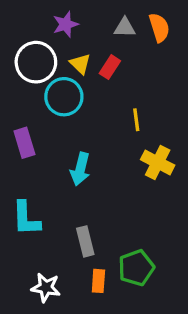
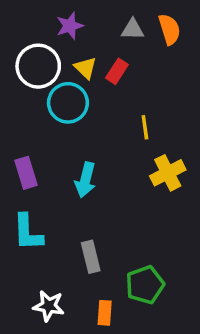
purple rectangle: (24, 143) -> (26, 173), moved
yellow cross: (158, 162) -> (168, 173), turned 36
orange rectangle: (98, 281) -> (105, 313), moved

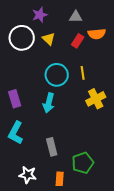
orange semicircle: (169, 29) -> (97, 34), moved, turned 102
red rectangle: (117, 71) -> (78, 41), moved
cyan circle: (68, 103) -> (57, 75), moved
cyan L-shape: (28, 232) -> (16, 133), turned 30

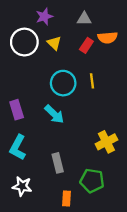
yellow cross: (96, 99) -> (106, 142), moved
cyan arrow: (49, 103) -> (54, 114), turned -60
green pentagon: (83, 163) -> (92, 181), turned 30
white star: (28, 175) -> (22, 186), moved

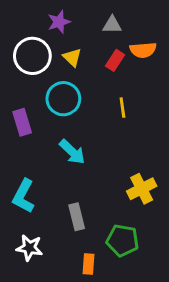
cyan circle: (63, 83) -> (63, 99), moved
purple rectangle: (17, 110) -> (22, 122), moved

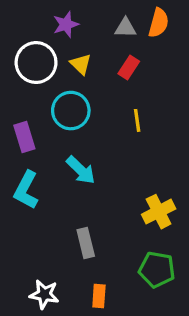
orange semicircle: (143, 50) -> (159, 23), moved, turned -70
cyan L-shape: (24, 196) -> (26, 190), moved
green pentagon: (122, 240) -> (157, 270), moved
white star: (29, 248) -> (44, 294), moved

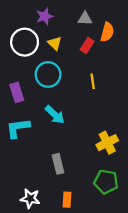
orange semicircle: (159, 23) -> (107, 32), moved
cyan L-shape: (26, 190) -> (18, 128), turned 55

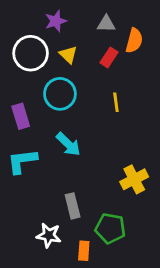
green pentagon: (106, 182) -> (110, 228), moved
white star: (30, 198) -> (49, 235), moved

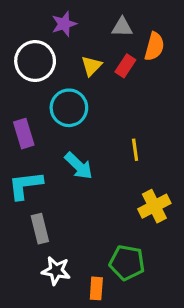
yellow triangle: (68, 55) -> (92, 66), moved, turned 30
yellow line: (116, 102) -> (135, 150), moved
gray rectangle: (73, 206) -> (40, 229), moved

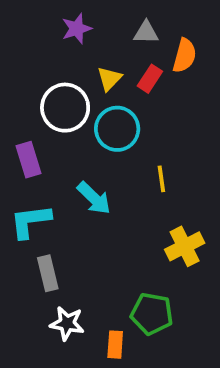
white circle: (35, 61) -> (65, 108), moved
cyan circle: (69, 108) -> (117, 129), moved

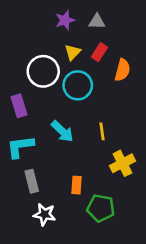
purple star: (77, 29) -> (65, 20), moved
orange semicircle: (185, 56) -> (122, 70), moved
yellow line: (161, 179) -> (102, 131), moved
orange rectangle: (115, 345) -> (76, 185), moved

